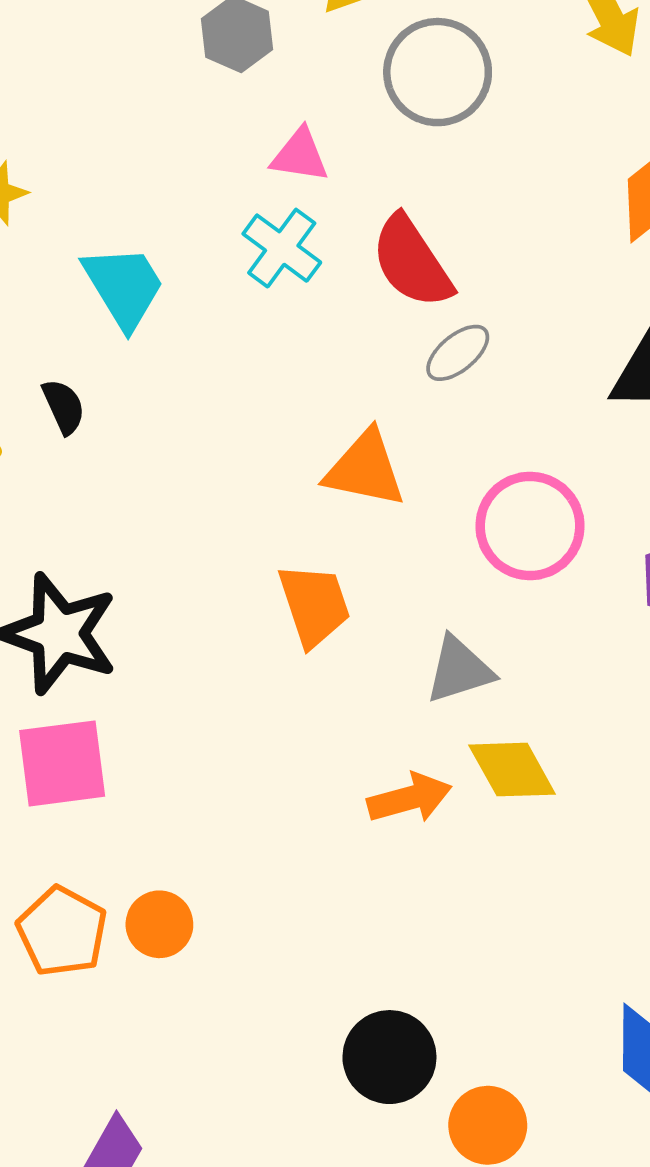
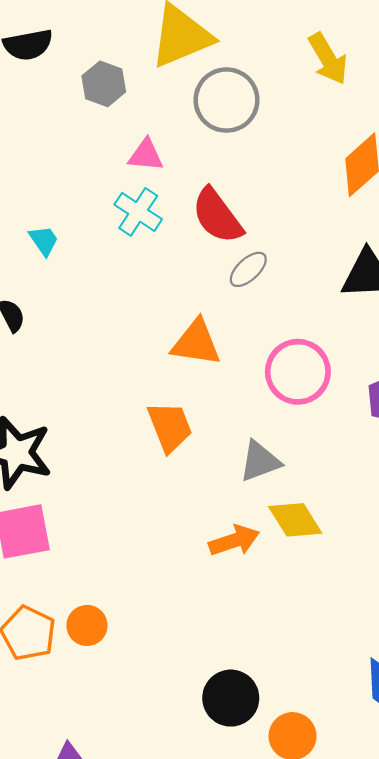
cyan trapezoid: (124, 287) -> (44, 241), size x0.6

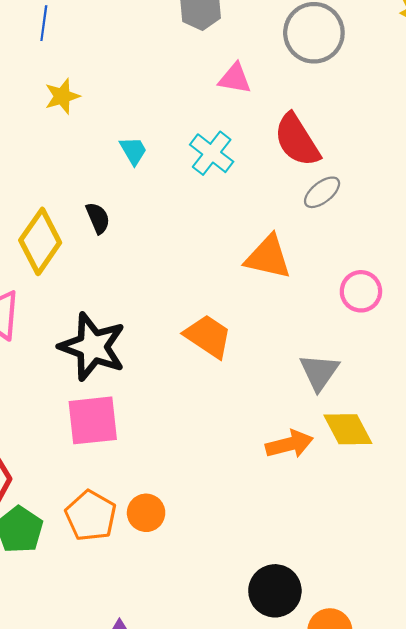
cyan cross: (138, 212) -> (212, 153), moved
pink circle: (298, 372) -> (361, 291), size x0.7
orange trapezoid: (170, 427) -> (208, 336), moved, turned -39
gray triangle: (260, 461) -> (319, 372), turned -39

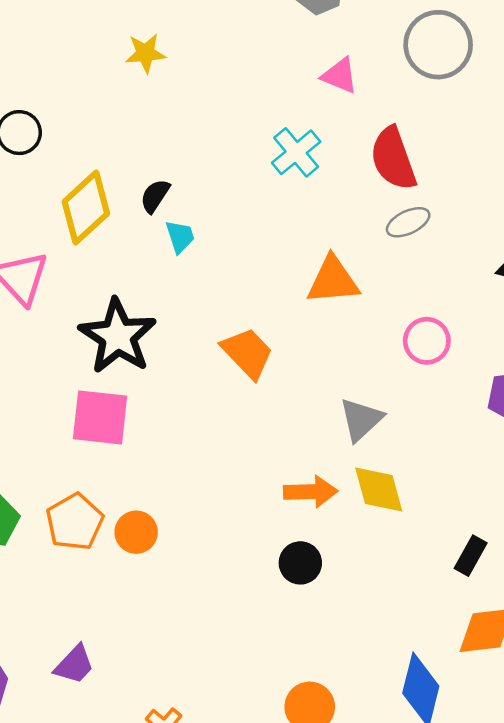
cyan trapezoid: (133, 151) -> (180, 237), moved
black semicircle: (98, 218) -> (155, 196), turned -136
orange triangle: (268, 257) -> (333, 280), turned -30
black circle: (275, 591) -> (300, 563), moved, size x0.7

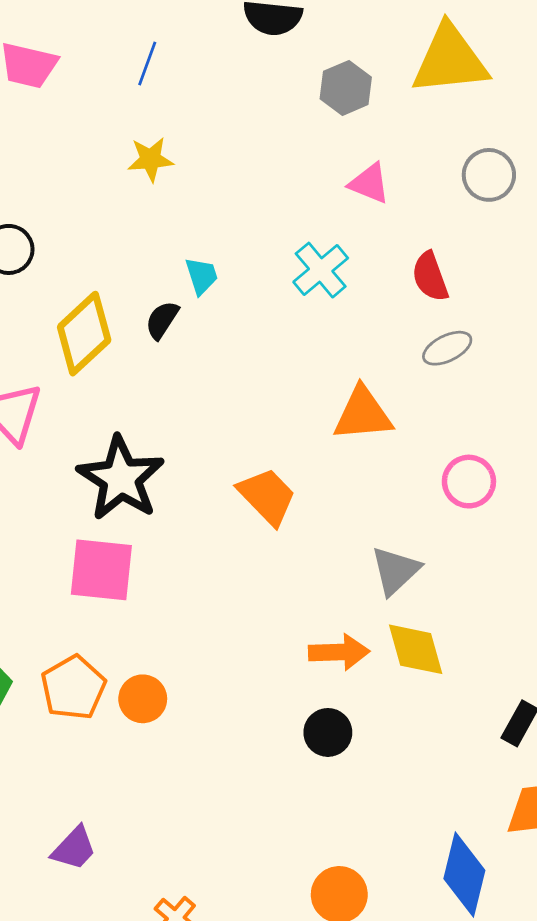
gray circle: (438, 45) -> (489, 175), moved, size x0.7
red semicircle: (393, 159) -> (430, 277), size x0.7
cyan trapezoid: (180, 237) -> (201, 276), moved

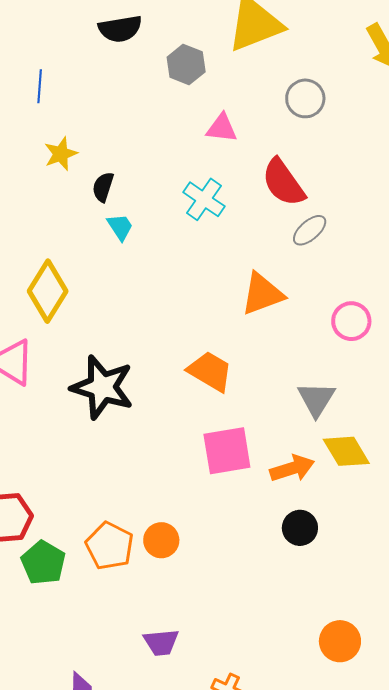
red semicircle: (430, 277) -> (283, 183), size x1.4
black semicircle: (162, 320) -> (103, 187), moved
pink square: (101, 570) -> (227, 451), moved
purple trapezoid: (74, 848) -> (161, 642), moved, turned 57

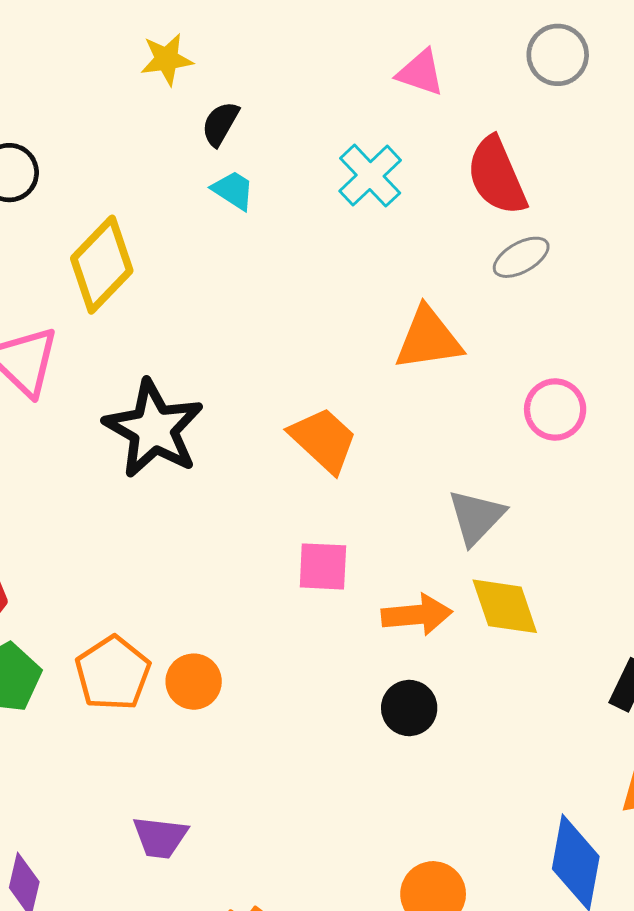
cyan trapezoid: (120, 227) -> (233, 190), turned -36
pink square: (227, 451) -> (323, 566), size x0.7

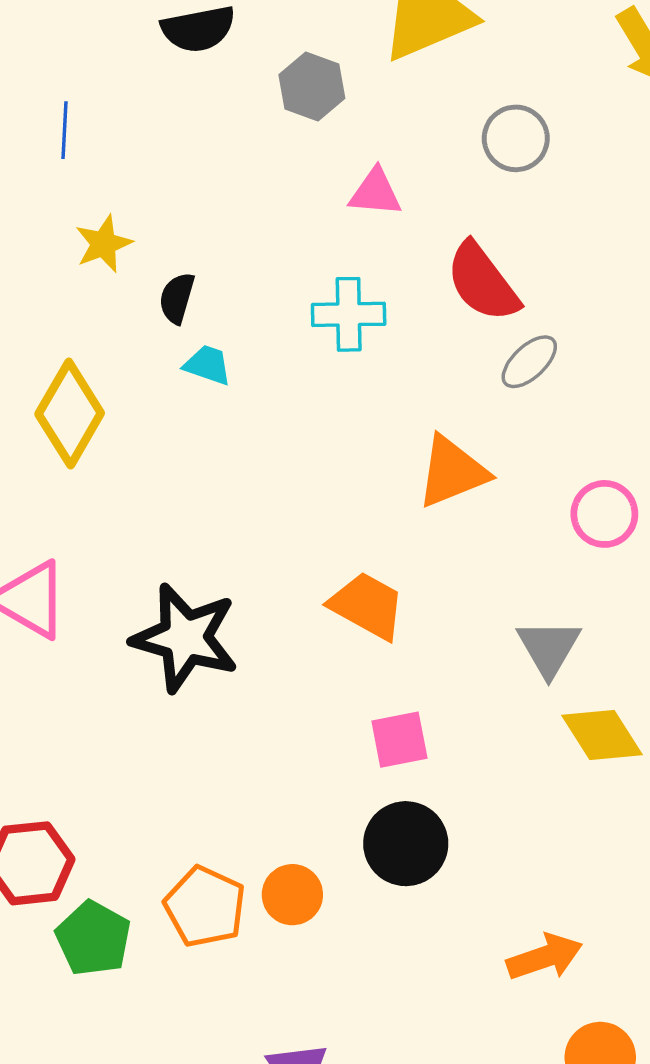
cyan cross: (370, 176) -> (349, 314), turned -34
yellow diamond: (102, 265) -> (70, 413), moved
orange arrow: (417, 615) -> (545, 957), moved
black circle: (409, 708) -> (406, 844), moved, size x1.4

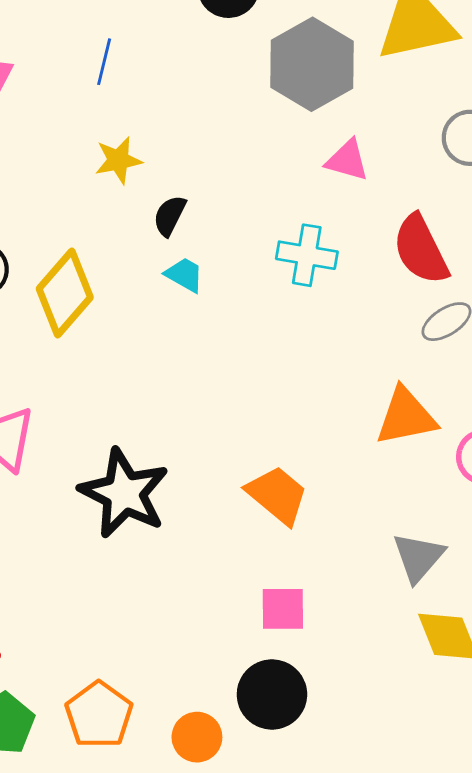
gray hexagon: (312, 86) -> (312, 64), size x1.6
orange triangle: (452, 472) -> (406, 417), moved
orange circle: (292, 895) -> (197, 737), moved

